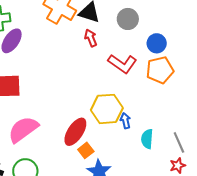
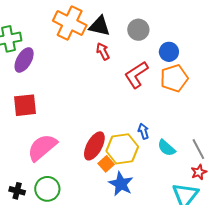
red L-shape: (122, 64) -> (136, 75), turned 116
yellow hexagon: (107, 109) -> (122, 149), moved
cyan semicircle: (147, 139) -> (166, 148), turned -48

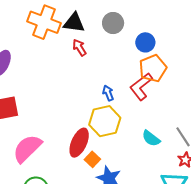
red L-shape: (136, 75) -> (141, 87), moved
blue arrow: (143, 131) -> (108, 93), moved
yellow hexagon: (122, 149) -> (105, 121), moved

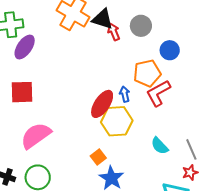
red arrow: (79, 48) -> (114, 32), moved
orange pentagon: (153, 68) -> (147, 73), moved
red ellipse: (79, 143) -> (102, 104), moved

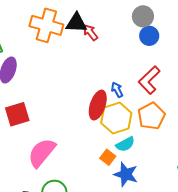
gray circle: (141, 26) -> (143, 16), moved
orange pentagon: (147, 73) -> (151, 116), moved
cyan semicircle: (160, 146) -> (125, 144), moved, turned -60

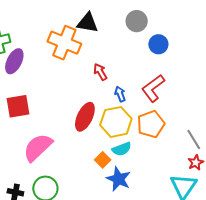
gray circle: (143, 16) -> (137, 21), moved
orange cross: (46, 25) -> (64, 43), moved
red arrow: (90, 32) -> (100, 72), moved
red ellipse: (98, 105) -> (85, 117), moved

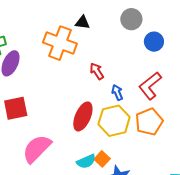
black triangle: (88, 23) -> (82, 22), size x0.7
cyan semicircle: (122, 149) -> (86, 161), moved

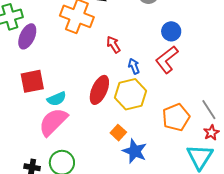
blue circle: (154, 42) -> (171, 31), moved
orange pentagon: (149, 122) -> (176, 117), moved
cyan semicircle: (86, 161) -> (57, 99), moved

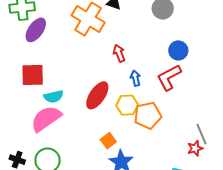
yellow hexagon: (131, 94) -> (127, 105), size x0.7
orange pentagon: (176, 117) -> (148, 115), moved
red star: (211, 133) -> (195, 148), moved

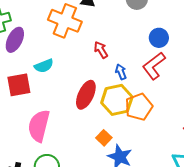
cyan semicircle: (54, 97) -> (44, 66), moved
yellow hexagon: (127, 105) -> (117, 100), size x1.4
pink semicircle: (46, 119) -> (39, 126), turned -32

